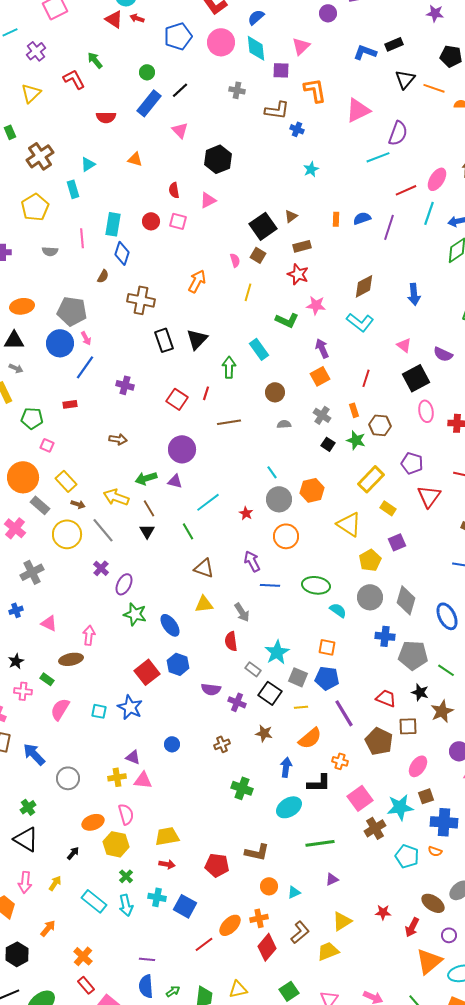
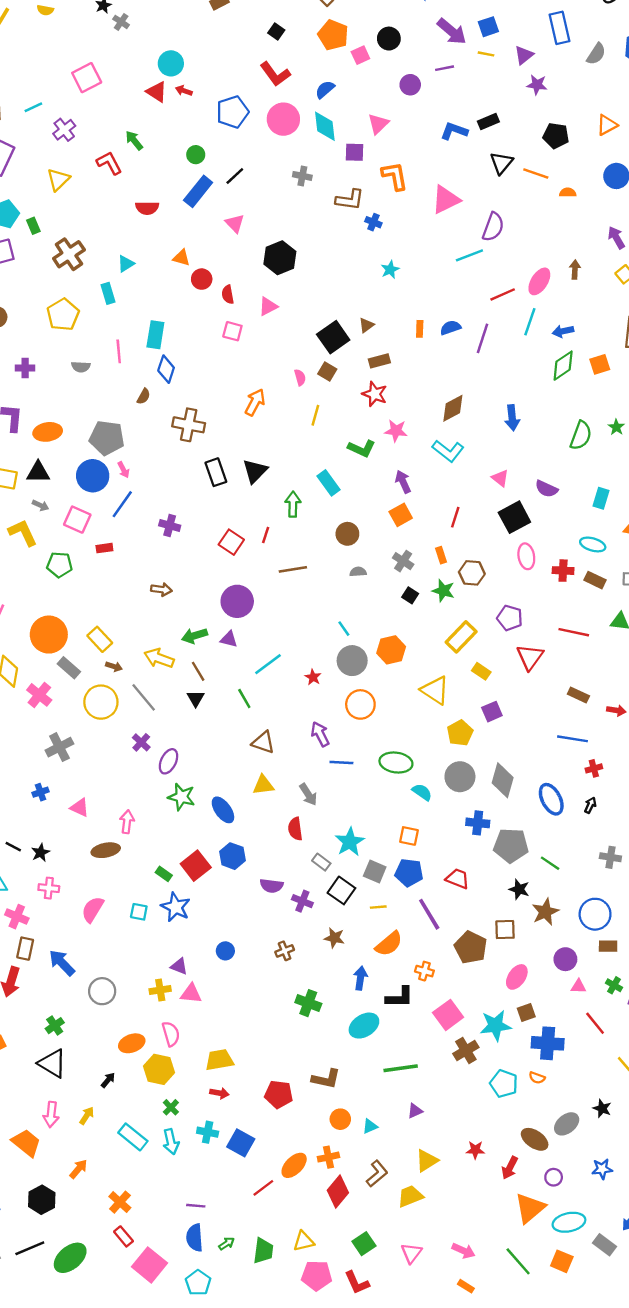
red circle: (151, 221) -> (202, 279), moved
pink square: (47, 445) -> (77, 520), moved, size x1.6
green rectangle: (47, 679) -> (164, 874), moved
red trapezoid: (386, 698) -> (458, 879), moved

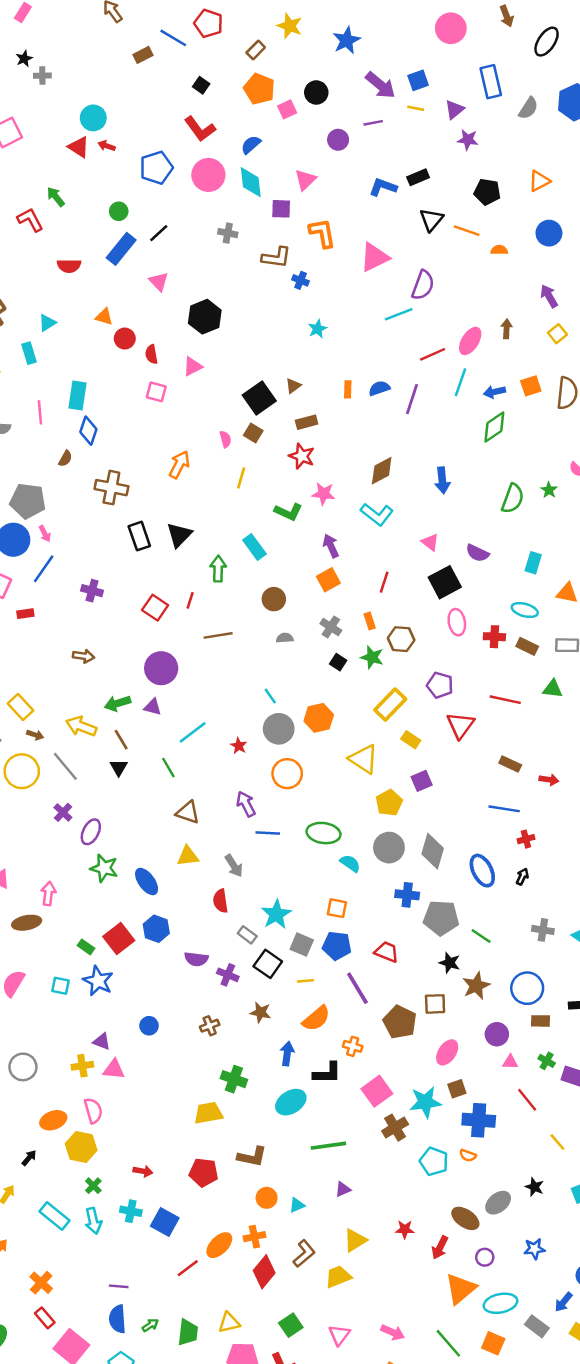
gray cross: (121, 22) -> (42, 76), turned -35
orange square: (600, 364) -> (531, 386), moved
yellow trapezoid: (219, 1060) -> (208, 1113), moved

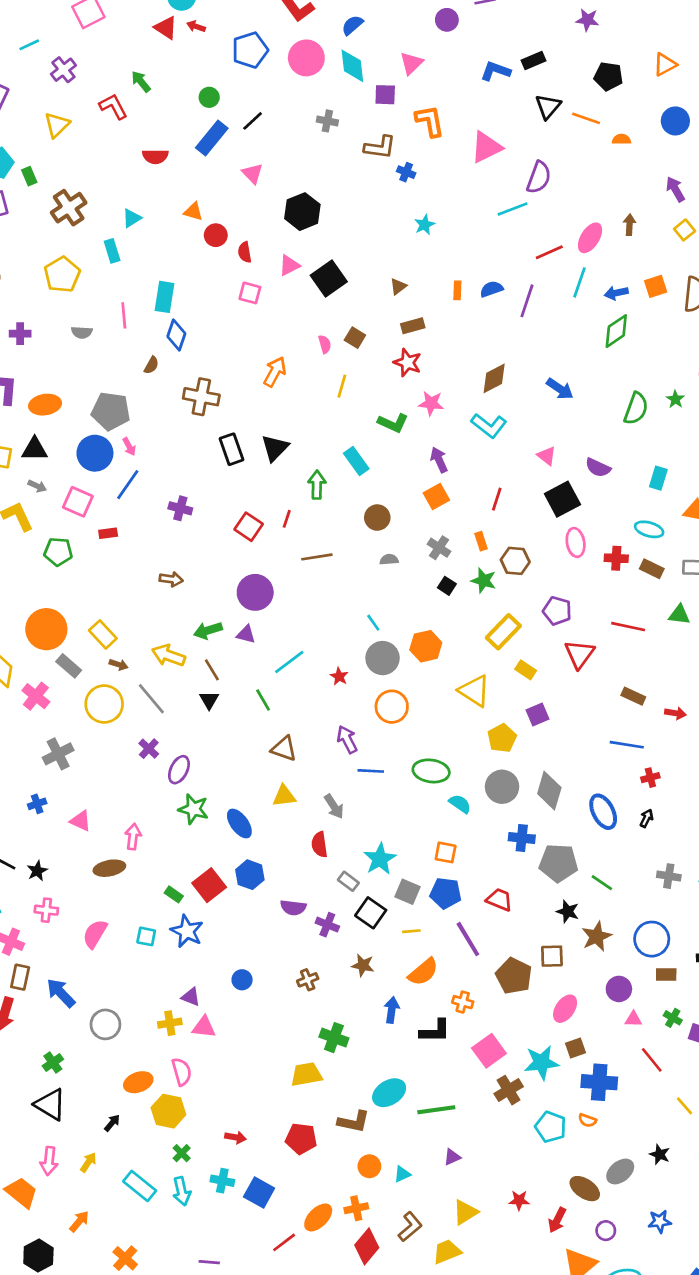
black square: (259, 398) -> (329, 279), moved
blue arrow: (442, 480) -> (560, 389), turned -50
cyan ellipse: (291, 1102) -> (389, 1093), moved

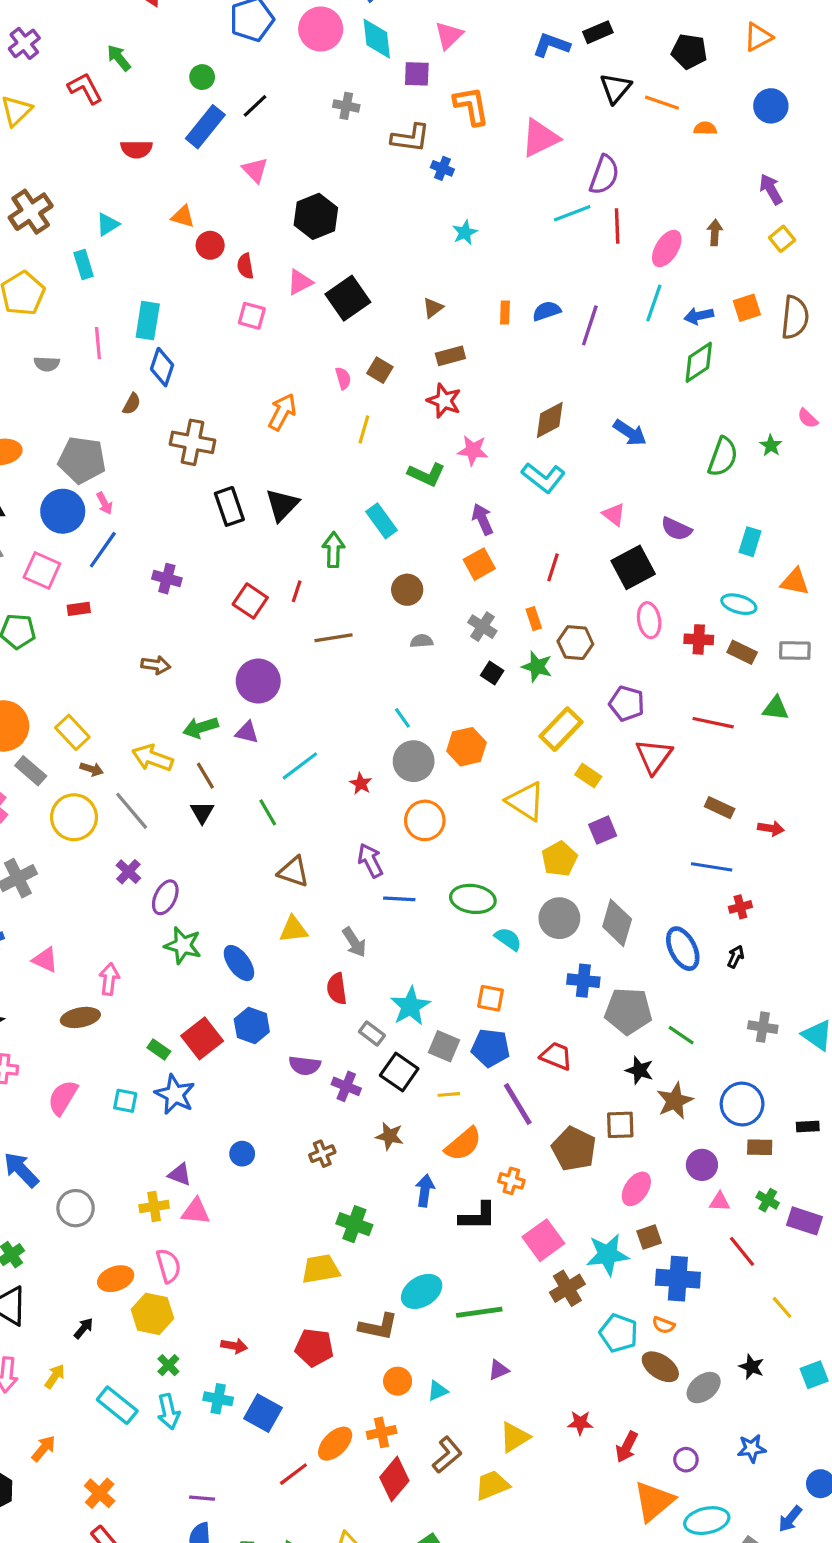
red line: (549, 252) -> (617, 226), moved, turned -68
brown ellipse: (585, 1189) -> (660, 1367), moved

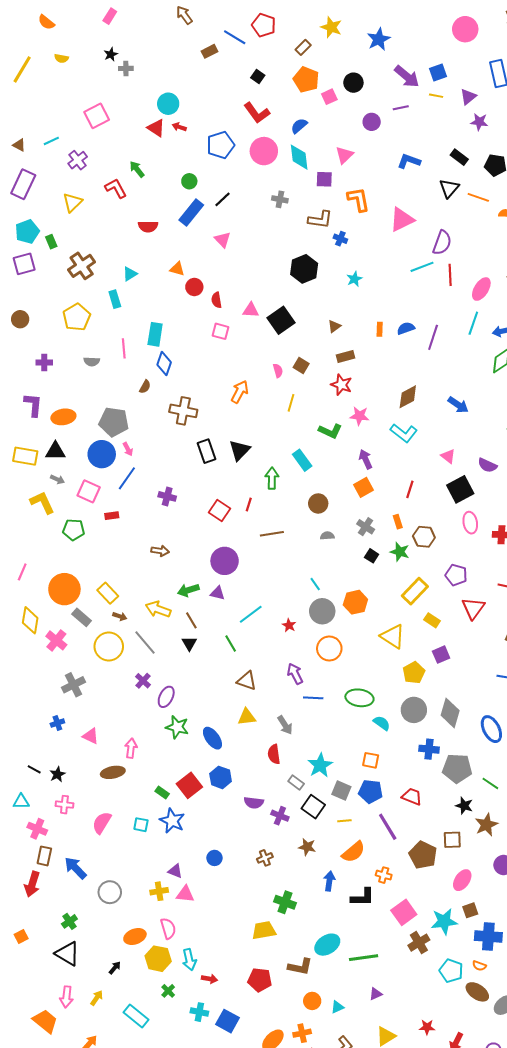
black rectangle: (598, 32) -> (459, 157), moved, turned 60
black hexagon: (316, 216) -> (304, 269), moved
pink triangle: (300, 282) -> (251, 310), turned 30
cyan arrow: (168, 1412) -> (189, 960), moved

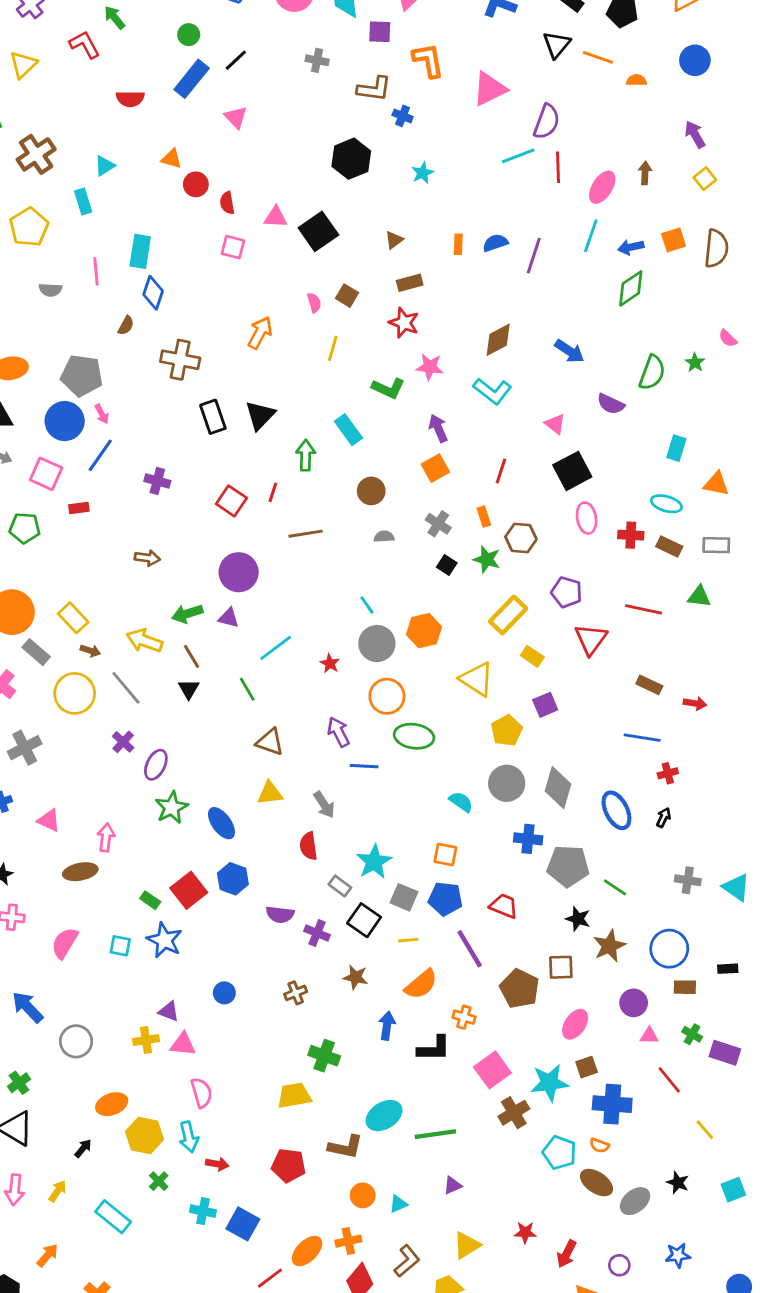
purple semicircle: (487, 465) -> (611, 404), moved
green ellipse: (359, 698) -> (414, 736), moved
green star: (177, 727) -> (172, 808), turned 30
pink semicircle: (168, 928) -> (202, 1093), moved

